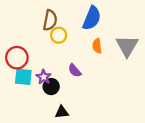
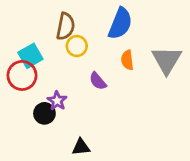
purple semicircle: (75, 71) -> (98, 81), moved
cyan square: (23, 77) -> (30, 56), moved, turned -36
black circle: (51, 87) -> (44, 113), moved

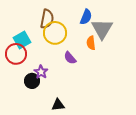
blue semicircle: (120, 24) -> (86, 17), size x0.7
yellow circle: (77, 46) -> (55, 33), size x1.5
gray triangle: (167, 60) -> (102, 29), moved

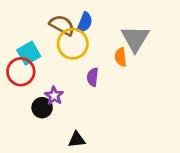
blue semicircle: (86, 17) -> (85, 23), moved
brown semicircle: (47, 19) -> (62, 25), turned -72
purple semicircle: (70, 58) -> (93, 77), turned 48

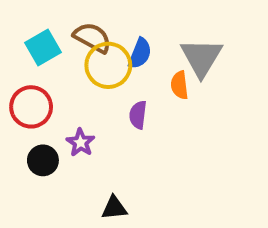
blue semicircle: (85, 23) -> (140, 53), moved
cyan square: (29, 53) -> (43, 48), moved
black circle: (42, 108) -> (43, 160), moved

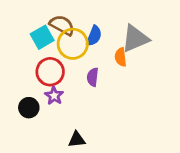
cyan square: (43, 48) -> (42, 37), moved
gray triangle: (201, 57) -> (135, 39), turned 36
red circle: (31, 107) -> (50, 72), moved

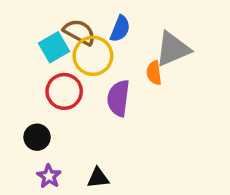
blue semicircle: (94, 36) -> (120, 29), moved
purple semicircle: (93, 77) -> (118, 98), size x1.5
purple star: (54, 96) -> (49, 176), moved

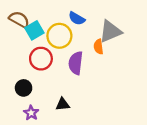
blue semicircle: (120, 29) -> (77, 18), turned 98
brown semicircle: (79, 32) -> (19, 20), moved
black triangle: (98, 178) -> (63, 104), moved

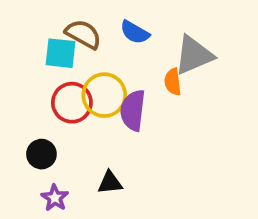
brown semicircle: (19, 20) -> (83, 34), moved
cyan square: (34, 30) -> (60, 53), turned 36
yellow circle: (59, 36) -> (104, 95), moved

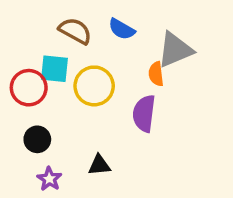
cyan square: (60, 53) -> (55, 69), moved
red circle: (72, 103) -> (29, 88), moved
purple semicircle: (133, 110) -> (144, 113), moved

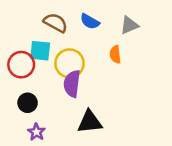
gray triangle: (175, 50) -> (129, 25), moved, size x0.7
purple semicircle: (144, 113) -> (72, 84), moved
black triangle: (99, 165) -> (90, 122), moved, size x1.5

